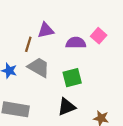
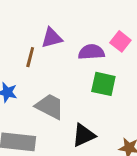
gray trapezoid: (39, 67) -> (50, 106), moved
green square: (72, 78) -> (103, 84), moved, turned 30

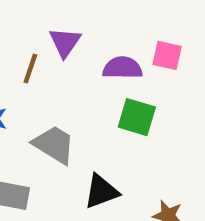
purple triangle: (52, 38) -> (65, 42), turned -45
pink square: (120, 41) -> (167, 55), turned -30

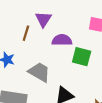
purple semicircle: (122, 68) -> (62, 40), moved

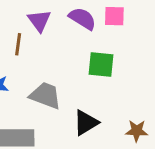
purple semicircle: (62, 40) -> (82, 19), moved, turned 42

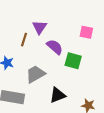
purple semicircle: (82, 19) -> (55, 47), moved
gray trapezoid: (45, 96) -> (35, 74), turned -60

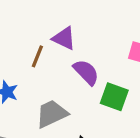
purple triangle: (40, 27) -> (64, 38), turned -42

